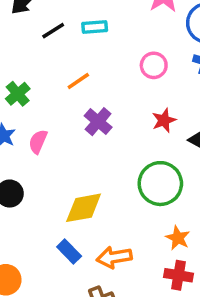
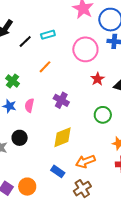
pink circle: (154, 65) -> (85, 49), size x1.6
purple cross: (98, 122) -> (61, 100), moved
green circle: (160, 184) -> (103, 115), size x0.7
blue rectangle: (69, 251) -> (58, 171), moved

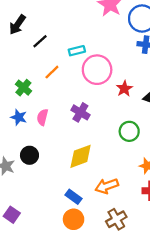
cyan rectangle: (48, 35) -> (77, 51), moved
pink circle: (85, 49) -> (97, 70), moved
orange line: (45, 67) -> (52, 72), moved
orange circle: (27, 187) -> (74, 219), moved
brown cross: (82, 189) -> (116, 219), moved

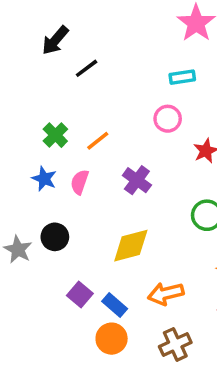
cyan rectangle: (77, 51) -> (182, 77), moved
pink circle: (97, 70) -> (168, 119), size x0.6
orange line: (52, 72) -> (98, 141), moved
purple square: (12, 215) -> (80, 295), moved

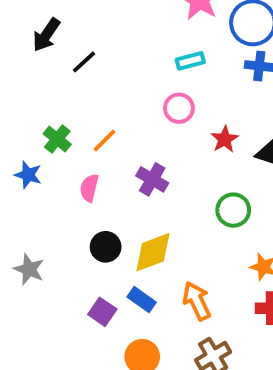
blue star: (44, 179) -> (28, 175), moved
black circle: (55, 237) -> (106, 247), moved
orange arrow: (166, 294) -> (197, 301), turned 84
blue rectangle: (115, 305) -> (142, 300), moved

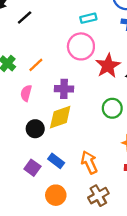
pink circle: (179, 108) -> (81, 46), size x1.5
red star: (225, 139) -> (108, 66), size x1.5
purple cross: (152, 179) -> (64, 89), turned -30
yellow diamond: (153, 252) -> (60, 117), moved

